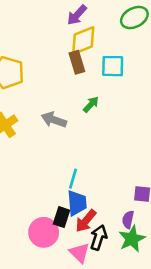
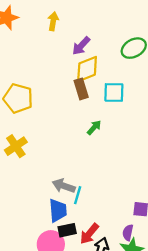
gray arrow: (54, 120) -> (64, 186), moved
blue trapezoid: (77, 203) -> (58, 210), moved
black rectangle: (62, 217) -> (67, 230), turned 60

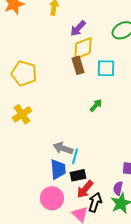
green arrow: (94, 127) -> (96, 105), moved
black rectangle: (67, 230) -> (78, 175), moved

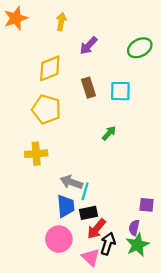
yellow diamond: (83, 48) -> (50, 68), moved
yellow pentagon: (24, 73) -> (46, 109), moved
yellow cross: (22, 114) -> (36, 154), moved, turned 30

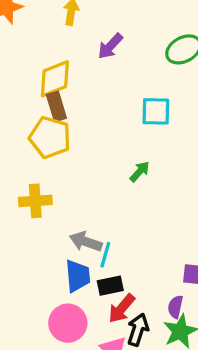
brown rectangle: (89, 88) -> (56, 106), moved

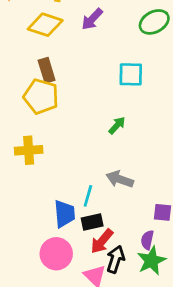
yellow diamond: (55, 79) -> (45, 25), moved, turned 40
gray arrow: (86, 242) -> (120, 179), moved

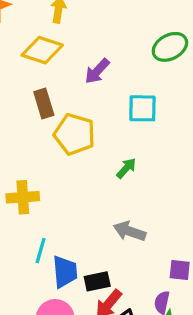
purple arrow: (92, 19) -> (97, 71), moved
yellow pentagon: (41, 96) -> (75, 134), moved
cyan line: (88, 196) -> (41, 251), moved

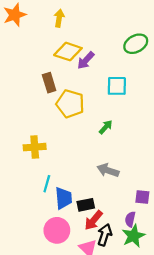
yellow diamond: (42, 50) -> (68, 52), moved

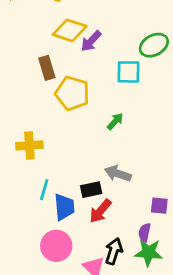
green ellipse: (136, 44) -> (154, 45), moved
black rectangle: (86, 205) -> (91, 190), moved
red arrow: (94, 220) -> (100, 211), moved
green star: (134, 236) -> (149, 253), turned 30

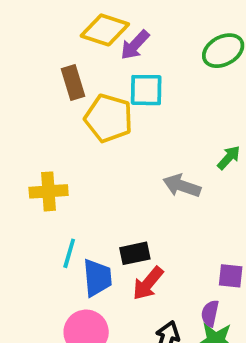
cyan square: (128, 72) -> (146, 90), moved
green arrow: (115, 121) -> (229, 158), moved
gray arrow: (118, 174) -> (182, 186), moved

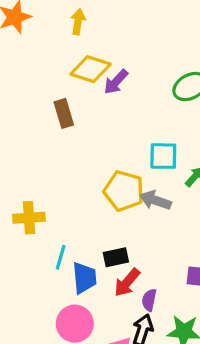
cyan square: (146, 90) -> (163, 156), moved
yellow pentagon: (109, 118) -> (124, 191), moved
yellow cross: (49, 191) -> (29, 218), moved
purple semicircle: (210, 313) -> (149, 300), moved

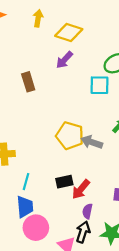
yellow diamond: (91, 69) -> (69, 33), moved
cyan square: (163, 156) -> (99, 85), moved
blue trapezoid: (84, 278) -> (25, 207), moved
red arrow: (127, 283) -> (81, 189), moved

